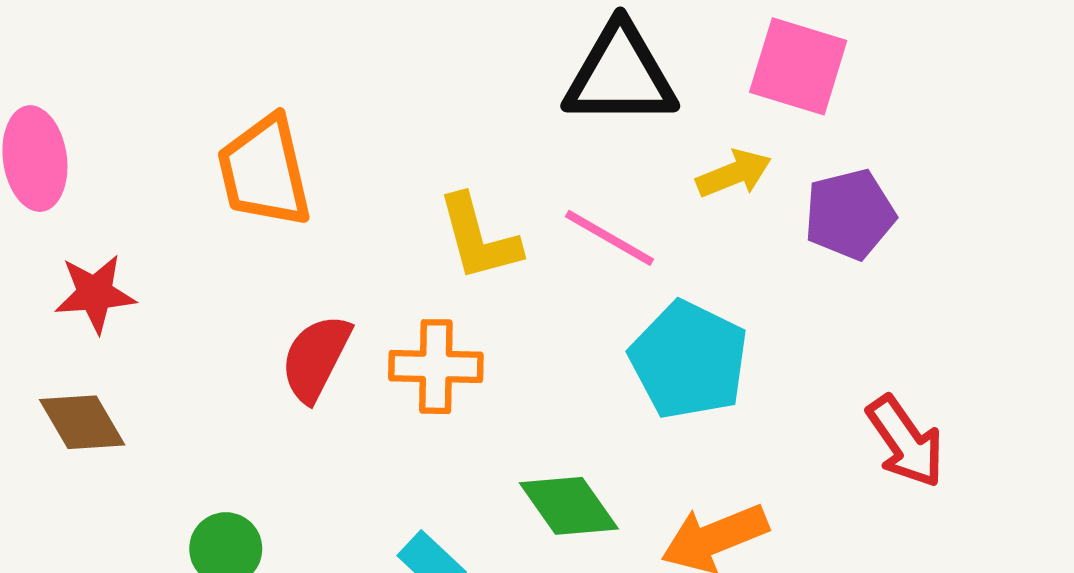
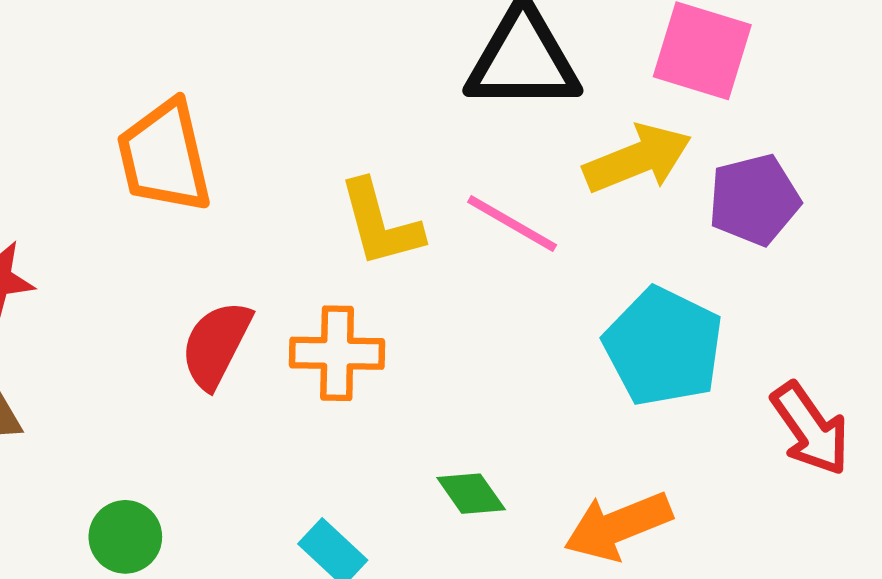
yellow arrow: (734, 174) -> (637, 159), size x1.4
cyan pentagon: (689, 360) -> (663, 347), moved
green diamond: (569, 506) -> (471, 494), size x0.7

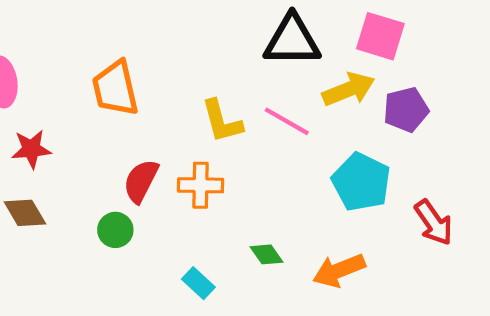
green circle: (125, 537) -> (115, 230), moved

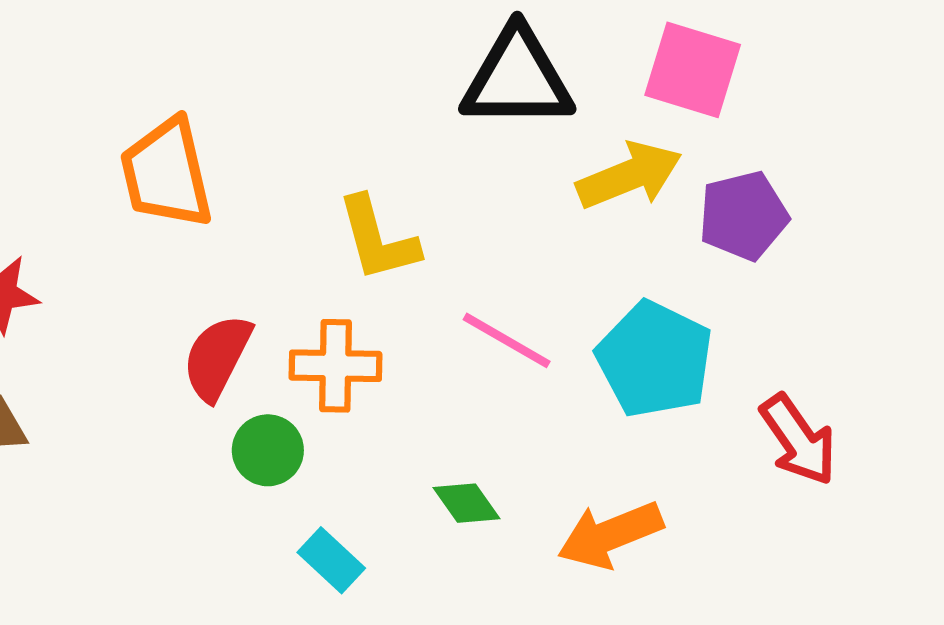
pink line: (287, 121) -> (507, 340), moved
green circle: (115, 230) -> (268, 450), moved

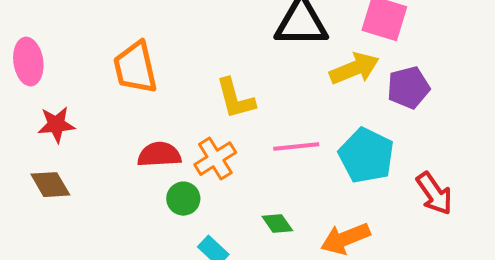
pink line: (507, 340) -> (296, 147), turned -36
red semicircle: (217, 357) -> (159, 155), turned 60
orange cross: (335, 366) -> (215, 159), turned -33

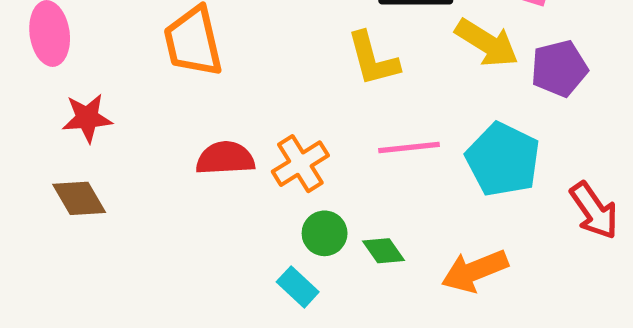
yellow arrow: (354, 69) -> (487, 43), turned 54
yellow L-shape: (235, 99) -> (373, 59), moved
green circle: (183, 199) -> (325, 233), moved

